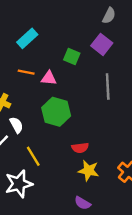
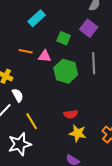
cyan rectangle: (27, 38) -> (37, 18), moved
green hexagon: (56, 112) -> (66, 71), moved

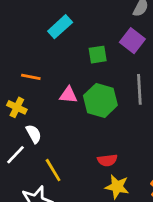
green square: (64, 38) -> (98, 55), turned -32
orange line: (26, 51) -> (31, 77), moved
pink triangle: (45, 56) -> (68, 95), moved

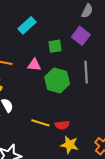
pink triangle: (68, 95) -> (34, 65), moved
yellow line: (53, 170) -> (40, 123), moved, turned -42

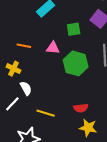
yellow line: (40, 123) -> (46, 113), moved

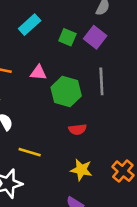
green square: (74, 29) -> (67, 37), moved, turned 32
red semicircle: (81, 108) -> (77, 129), moved

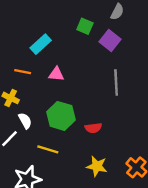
cyan rectangle: (30, 25) -> (41, 44), moved
green square: (67, 37) -> (85, 26), moved
green hexagon: (66, 92) -> (61, 116), moved

